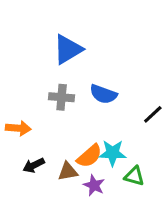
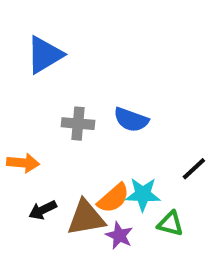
blue triangle: (68, 49) -> (45, 55), moved
black line: (153, 114) -> (194, 169), moved
brown triangle: (68, 171) -> (86, 218), size x1.5

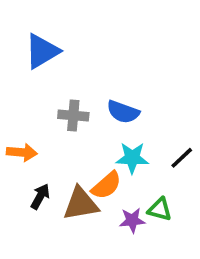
cyan star: (143, 194) -> (132, 158), moved
black arrow: (43, 210) -> (40, 196), turned 145
purple star: (119, 236) -> (132, 220), moved, turned -30

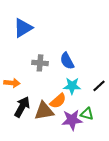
blue semicircle: (123, 112) -> (67, 61), turned 42
black arrow: (40, 196) -> (22, 107), size x1.5
purple star: (132, 220) -> (72, 120), size x1.5

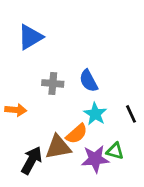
cyan star: (72, 86) -> (95, 114), turned 30
black line: (99, 86) -> (131, 114), turned -72
black arrow: (22, 107) -> (32, 160), moved

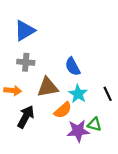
gray cross: (53, 83) -> (26, 62), moved
brown triangle: (58, 147) -> (48, 87), moved
black arrow: (32, 160) -> (26, 117), moved

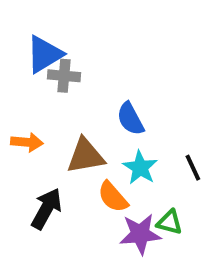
gray cross: (26, 62) -> (64, 76), moved
orange arrow: (13, 91) -> (27, 142), moved
orange semicircle: (63, 110) -> (113, 197), turned 90

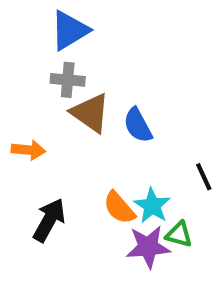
blue triangle: (44, 54) -> (70, 30), moved
brown triangle: (85, 156) -> (90, 113), moved, turned 45
cyan star: (140, 168) -> (152, 206), moved

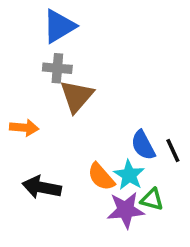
brown triangle: (90, 113) -> (77, 96), turned 36
blue semicircle: (138, 125) -> (143, 145), moved
black arrow: (49, 220) -> (42, 187), turned -108

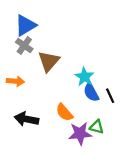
blue triangle: (59, 26) -> (25, 25), moved
gray cross: (57, 68) -> (24, 46), moved, turned 30
cyan star: (129, 175) -> (84, 77), moved

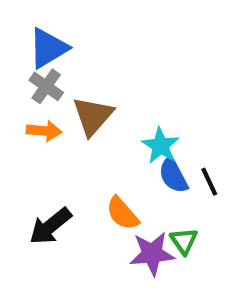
orange arrow: (15, 81) -> (44, 131), moved
black arrow: (27, 119) -> (50, 226), turned -50
green triangle: (97, 127) -> (184, 241), turned 40

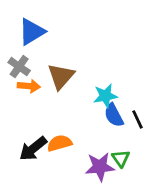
gray cross: (46, 86) -> (19, 67), moved
cyan star: (161, 146) -> (105, 96), turned 30
orange semicircle: (122, 213) -> (59, 143), moved, turned 115

